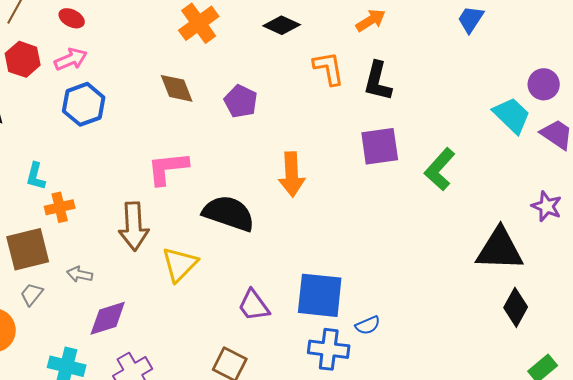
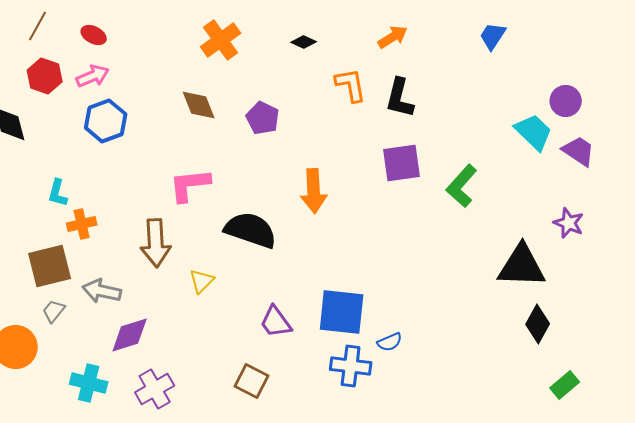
black diamond: (282, 25) -> (304, 42), size x0.7
yellow triangle: (180, 264) -> (202, 281), size x0.7
gray arrow: (80, 274) -> (102, 291), size x1.5

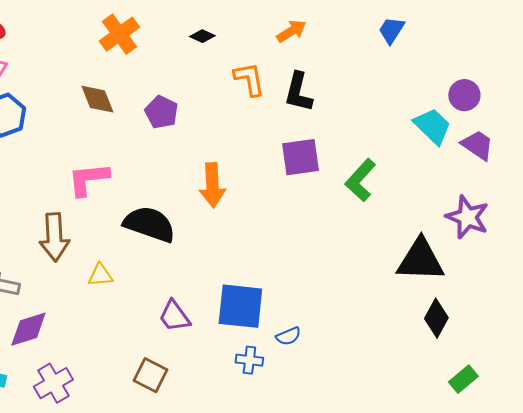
purple star: (569, 223) -> (467, 217), size x1.4
yellow triangle: (202, 281) -> (100, 275), turned 40
blue cross: (351, 366) -> (249, 360), size x0.7

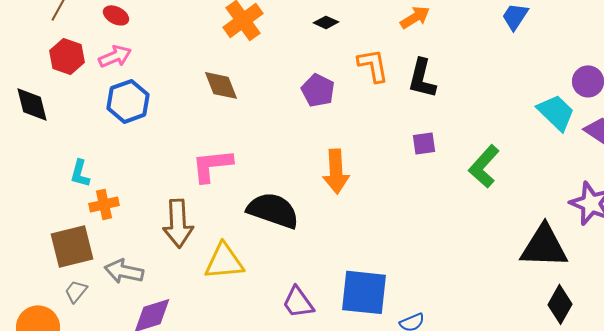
purple pentagon: (161, 112) -> (318, 90), moved
purple square: (300, 157) -> (424, 143), size x0.6
yellow triangle: (100, 275) -> (224, 261), size x1.6

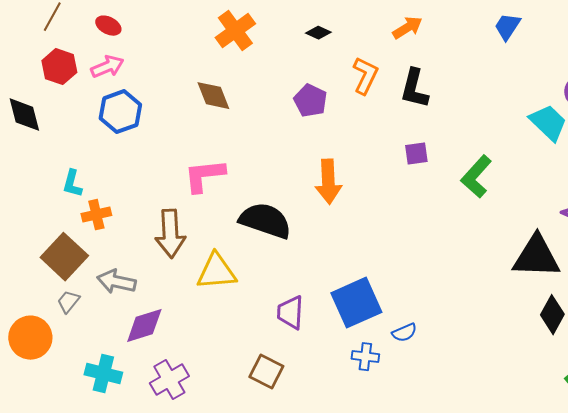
orange L-shape: (373, 65) -> (365, 76), turned 36
brown square: (72, 246) -> (64, 257), turned -33
blue square: (364, 292) -> (356, 303), turned -30
purple trapezoid: (298, 302) -> (290, 313), turned 39

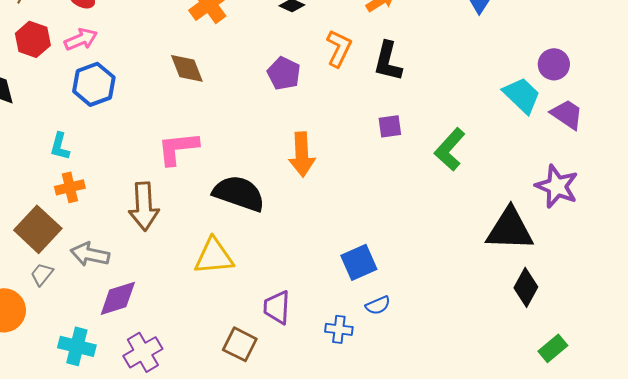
cyan L-shape: (72, 184) -> (60, 146), moved
yellow triangle: (216, 272) -> (214, 256), moved
blue square: (356, 303) -> (359, 262), moved, size x0.7
purple trapezoid: (290, 313) -> (277, 307), moved

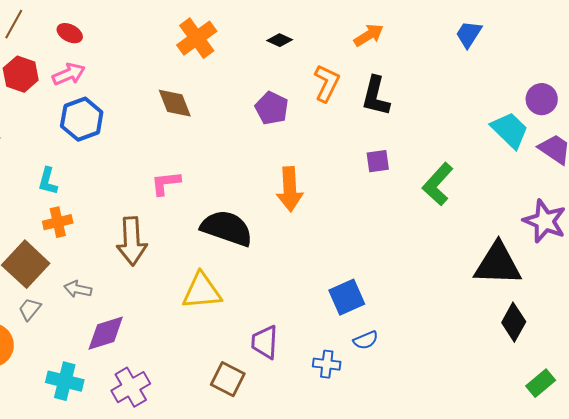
pink L-shape: (178, 148) -> (166, 183), size x0.7
gray arrow: (90, 254) -> (78, 289), size x0.7

